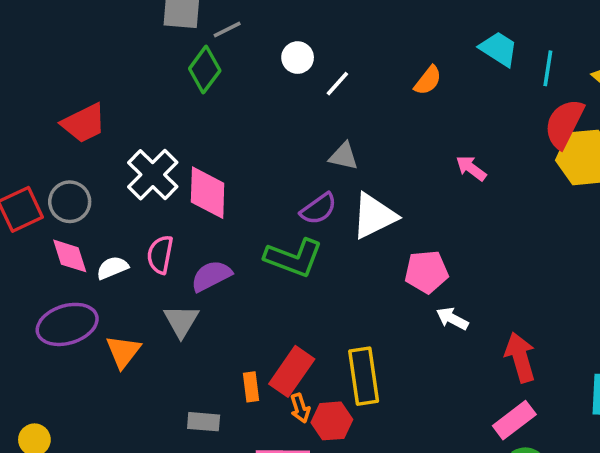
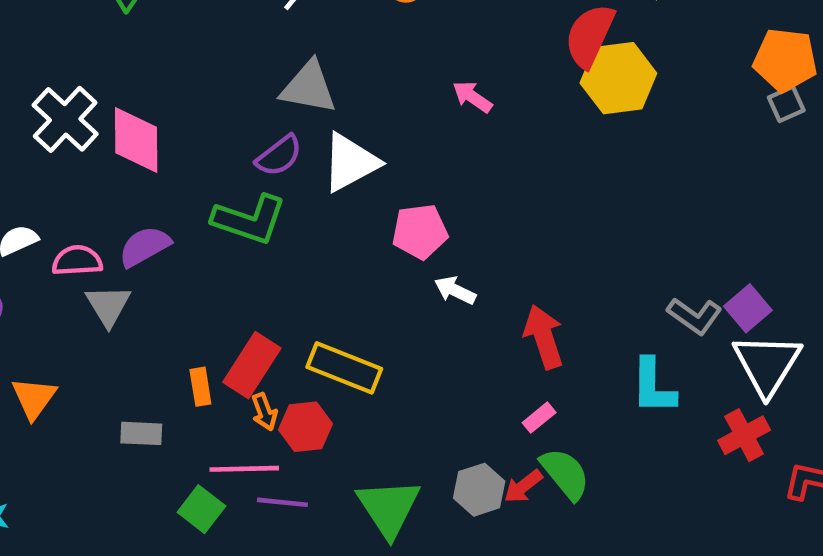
gray triangle: (344, 156) -> (309, 87), size x1.5
pink semicircle: (160, 255) -> (77, 261), moved, turned 78
orange triangle: (123, 352) -> (34, 398), moved
yellow rectangle: (364, 376) -> (344, 368), turned -58
pink rectangle: (514, 420) -> (539, 418), size x0.6

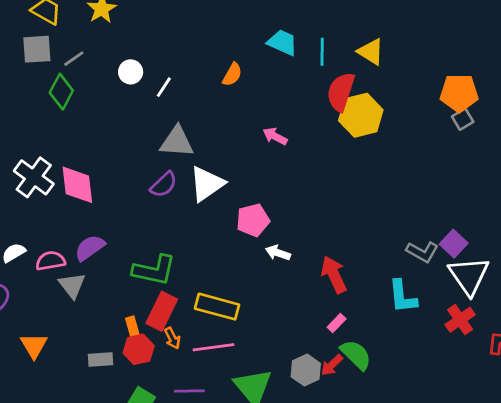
green L-shape: (249, 220) -> (154, 270), moved
red hexagon: (306, 427) -> (139, 349), moved
pink line: (244, 469) -> (213, 347), moved

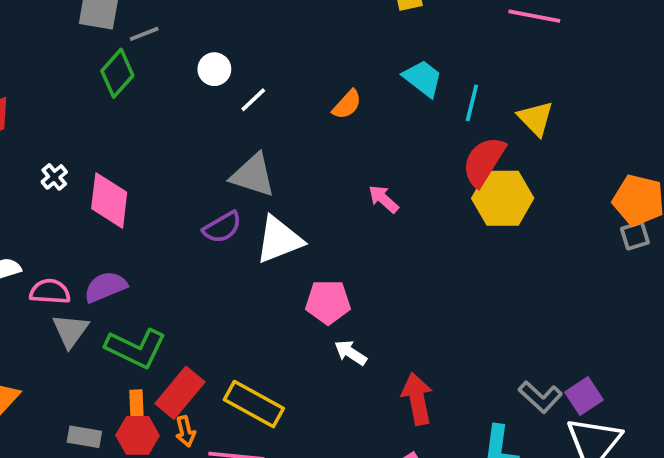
white cross: (34, 177) -> (54, 177), size x0.5
green L-shape: (154, 270) -> (136, 348), moved

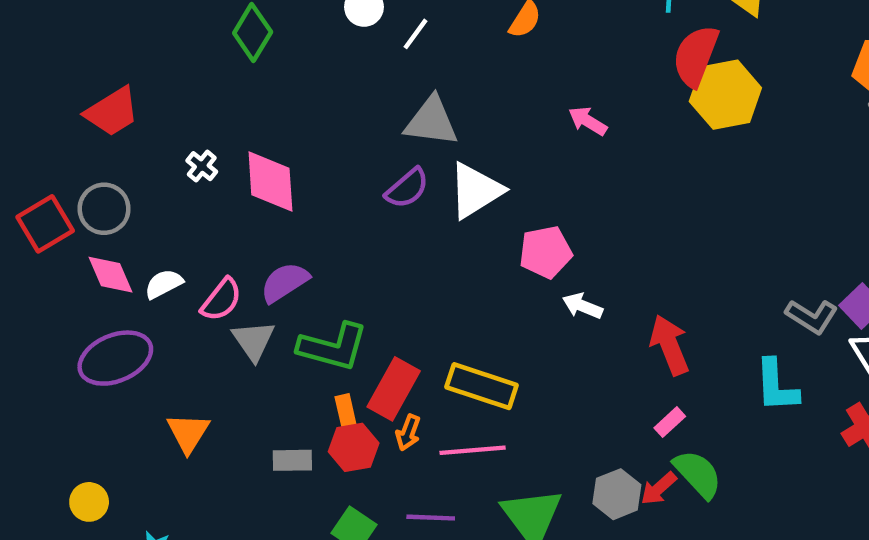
pink semicircle: (50, 292) -> (221, 300), turned 135
orange arrow: (185, 431) -> (408, 432), turned 44

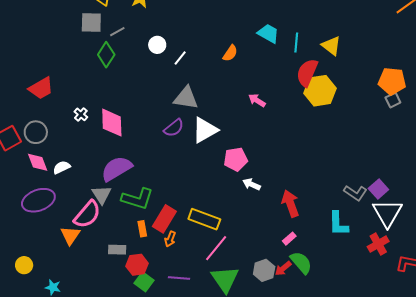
purple semicircle: (285, 282) -> (117, 169), size x1.4
pink semicircle: (221, 300) -> (87, 214), moved, size x1.4
red hexagon: (354, 447) -> (137, 265), moved
pink line: (473, 450) -> (216, 248), moved, turned -48

